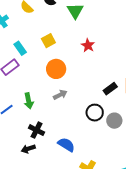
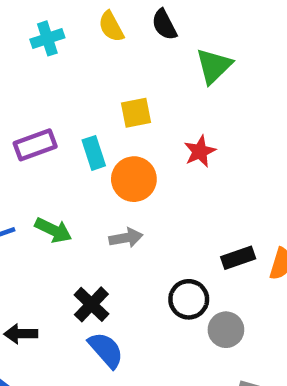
red star: (88, 45) -> (200, 151), moved
cyan rectangle: (20, 48) -> (94, 153), moved
green arrow: (29, 101) -> (53, 230), turned -70
black cross: (36, 130) -> (91, 304), moved

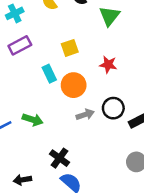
purple rectangle: (35, 145) -> (20, 45), moved
red star: (200, 151) -> (108, 65), turned -30
gray arrow: (126, 238) -> (85, 115), moved
black circle: (189, 299) -> (113, 108), moved

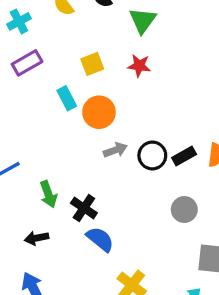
red star: (108, 65) -> (139, 66), moved
black circle: (113, 108) -> (152, 155), moved
green arrow: (33, 120) -> (48, 194), moved, turned 54

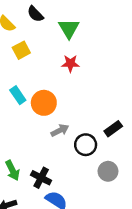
yellow square: (92, 64) -> (21, 50), moved
black circle: (152, 155) -> (86, 145), moved
gray circle: (184, 210) -> (108, 171), moved

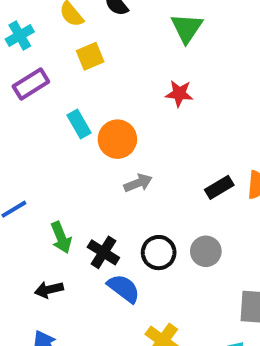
green triangle: (69, 28) -> (187, 28), moved
red star: (70, 63) -> (179, 94), moved
black circle: (86, 145) -> (159, 253), moved

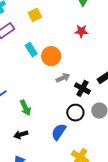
black cross: (103, 252) -> (82, 88), moved
blue semicircle: (124, 288) -> (59, 132), turned -90

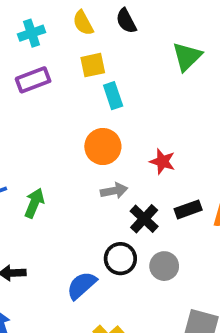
red star: (81, 31) -> (162, 161), moved
cyan rectangle: (31, 50) -> (113, 96), moved
green arrow: (25, 108) -> (34, 203), moved, turned -147

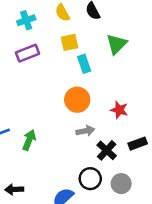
green triangle: (187, 57) -> (117, 44), moved

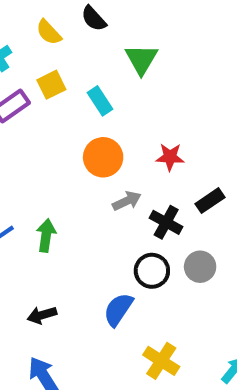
yellow square: (69, 42) -> (51, 85), moved

